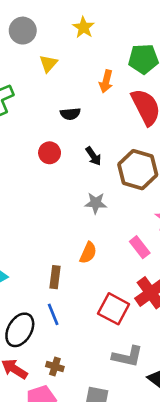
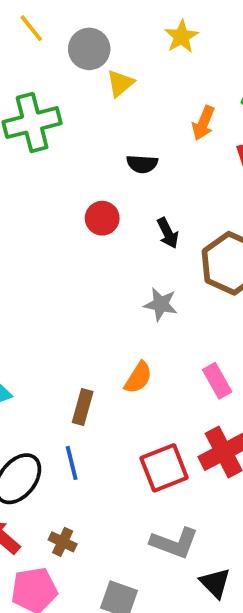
gray circle: (23, 31) -> (89, 49), moved
red square: (114, 309) -> (164, 468), turned 32

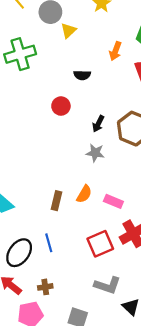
black arrow: (168, 233) -> (98, 124), moved, turned 56
pink rectangle: (217, 381) -> (113, 201), moved, turned -36
brown rectangle: (83, 407) -> (57, 201), moved
brown cross: (63, 542) -> (45, 287), turned -32

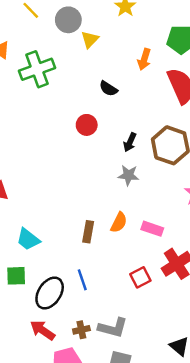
black semicircle: (82, 75) -> (108, 89), turned 35
red square: (100, 244) -> (140, 277), size x0.7
gray L-shape: (107, 285) -> (113, 328), moved

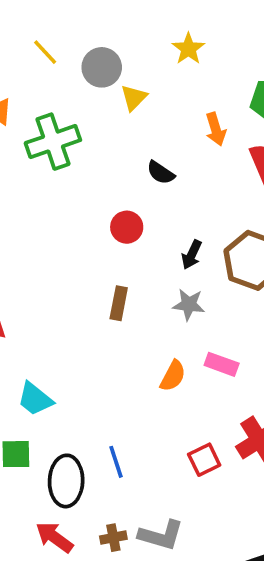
orange arrow: (144, 59) -> (216, 129), turned -35
pink rectangle: (152, 229) -> (222, 364), moved
brown rectangle: (88, 232) -> (119, 303), moved
black ellipse: (50, 293) -> (66, 481), turned -32

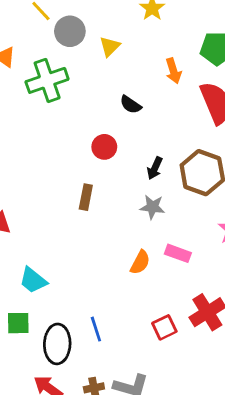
gray circle: (102, 67) -> (70, 31), moved
brown rectangle: (119, 303) -> (86, 197), moved

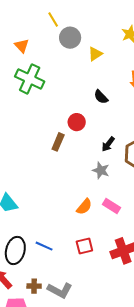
green cross: (47, 80) -> (30, 79), moved, turned 32
brown rectangle: (86, 197) -> (58, 142), moved
red square: (164, 327) -> (84, 246), moved
blue line: (96, 329) -> (44, 246), turned -60

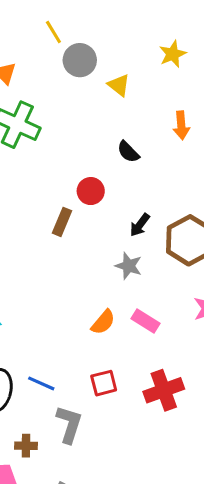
yellow triangle: (95, 54) -> (119, 85), turned -49
gray L-shape: (60, 290) -> (69, 424), moved, turned -100

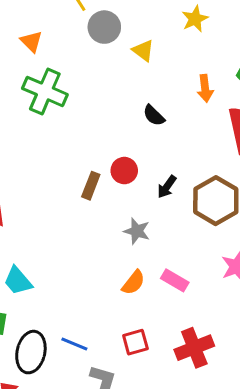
red circle: (91, 191) -> (124, 171), moved
gray star: (129, 266) -> (137, 231), moved

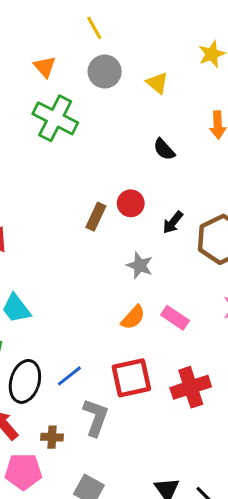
gray circle: (104, 27) -> (105, 72), moved
red square: (135, 342) -> (131, 378), size x1.5
blue line: (74, 344) -> (69, 376), turned -64

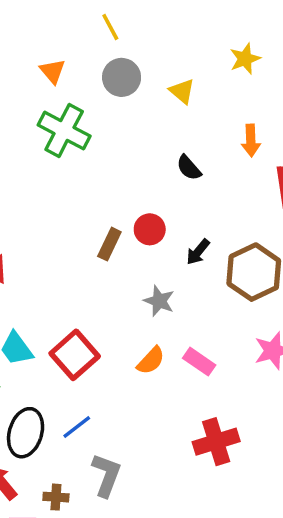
red square: (131, 378) -> (75, 355), moved, turned -30

